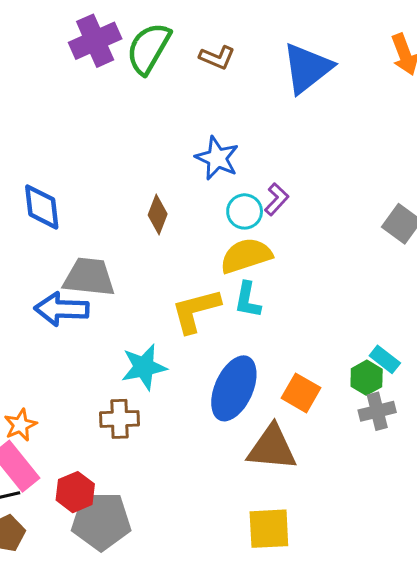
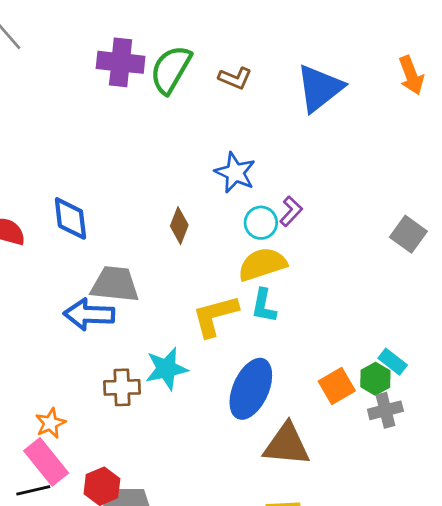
purple cross: (95, 41) -> (121, 62), turned 30
orange square: (301, 393) -> (337, 386), moved, turned 30
brown cross: (120, 419) -> (122, 387), moved

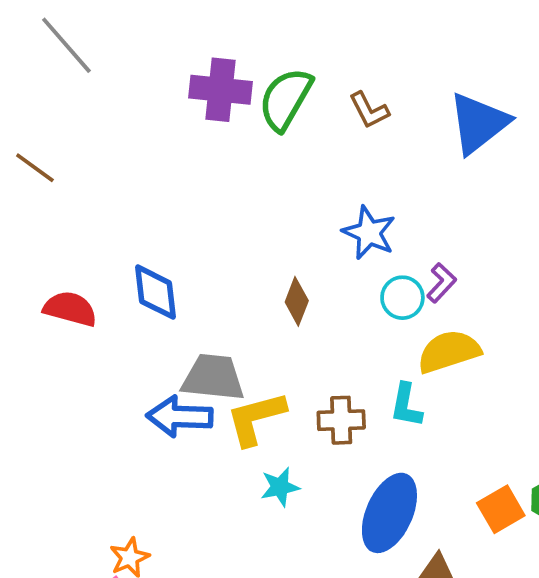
brown L-shape: (235, 78) -> (369, 110), turned 40
yellow semicircle: (262, 264) -> (449, 351), moved
yellow L-shape: (215, 316) -> (256, 418), moved
cyan star: (166, 369) -> (280, 487), size x0.7
brown cross: (122, 387) -> (341, 420), moved

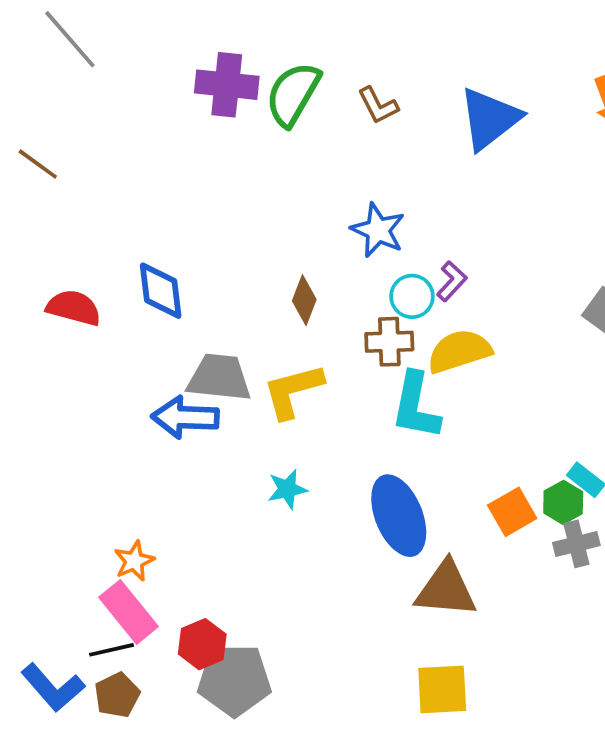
cyan L-shape: (406, 405) -> (416, 406), size x1.5
yellow L-shape: (256, 418) -> (293, 391), moved
brown cross: (341, 420) -> (389, 342), moved
blue ellipse: (389, 513) -> (399, 516), turned -46

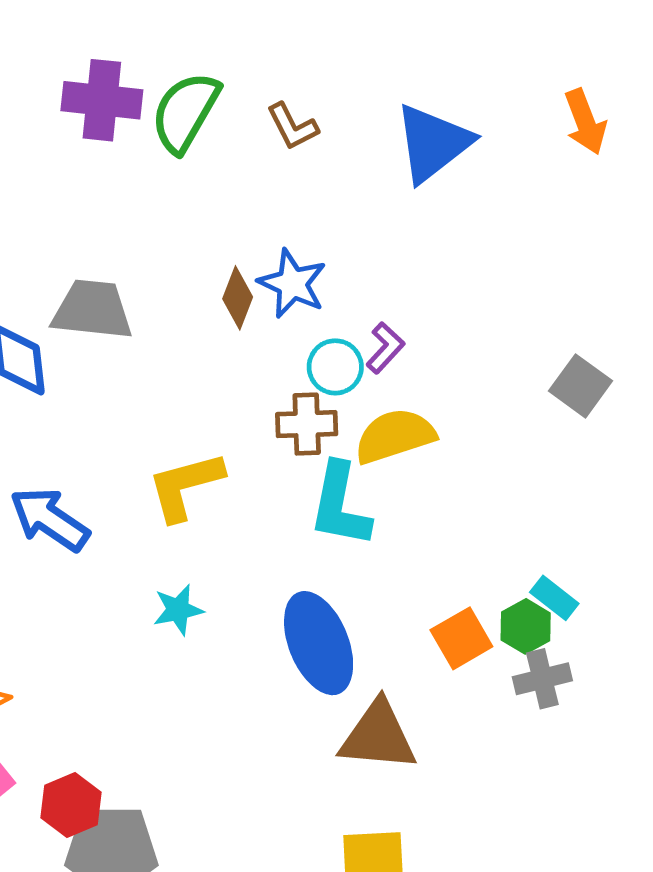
brown diamond: (304, 300) -> (238, 298), moved
gray trapezoid: (219, 378) -> (92, 310), moved
blue arrow: (185, 417) -> (50, 519), turned 32

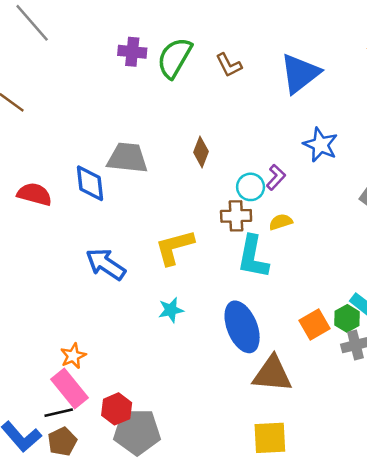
purple cross: (102, 100) -> (132, 52), size x0.7
blue star: (292, 284) -> (321, 145), moved
yellow semicircle: (395, 436) -> (281, 222), size x0.6

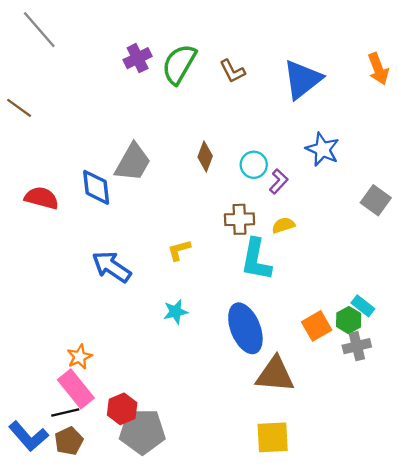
purple cross: (132, 52) -> (138, 58), turned -32
gray trapezoid: (127, 158) -> (133, 162), turned 114
cyan circle: (251, 187) -> (254, 165), moved
yellow L-shape: (174, 247) -> (179, 250), size x0.6

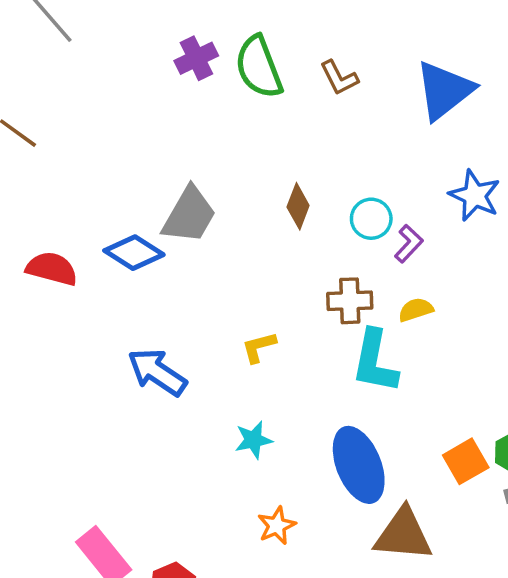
green semicircle: (179, 64) -> (259, 67), turned -51
blue diamond: (96, 187) -> (134, 253), turned -51
orange star: (79, 357) -> (277, 526), moved

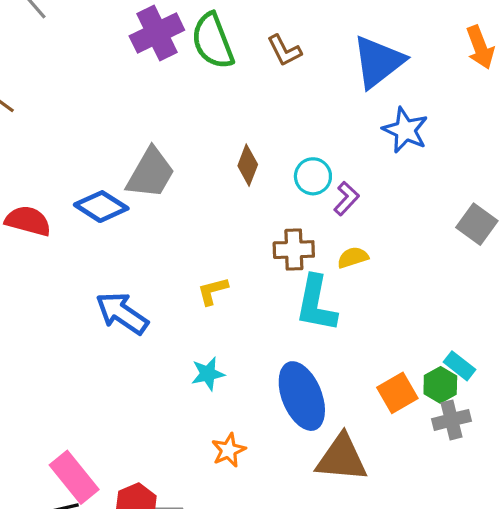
purple cross: (196, 58) -> (157, 33), size x1.4
blue star: (475, 196) -> (405, 130), moved

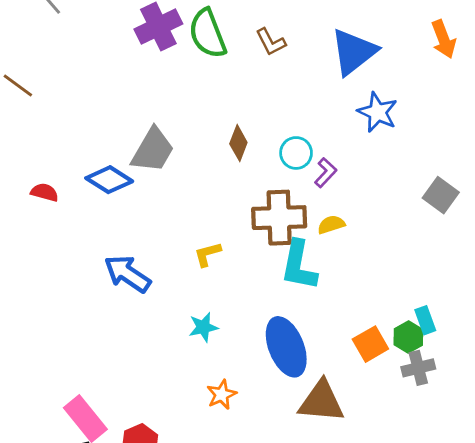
red semicircle: (28, 221) -> (45, 192), size x0.7
brown cross: (294, 250) -> (279, 218), size x1.5
cyan rectangle: (459, 366) -> (425, 320), turned 32

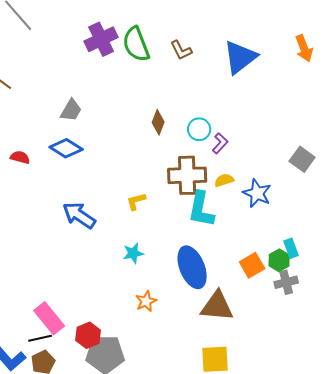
blue star: (378, 112) -> (257, 193), moved
gray trapezoid: (153, 150) -> (71, 110), moved, size x0.7

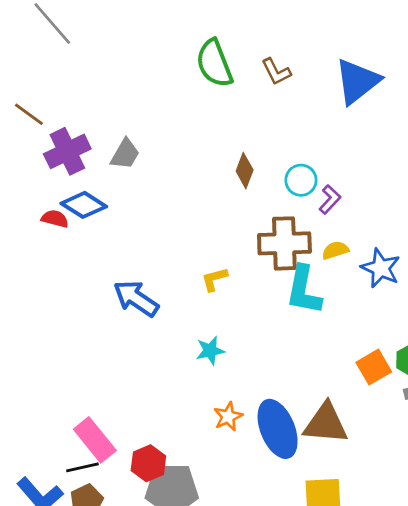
purple cross: (101, 39) -> (67, 151), moved
blue diamond: (66, 148) -> (84, 205), moved
blue ellipse: (192, 267) -> (278, 429), moved

